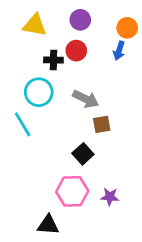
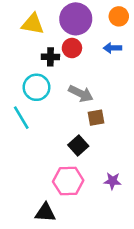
purple circle: (80, 20) -> (76, 19), size x1.6
orange circle: (127, 28) -> (119, 16), moved
blue arrow: (119, 51) -> (112, 48), turned 72
purple star: (110, 197) -> (112, 181), moved

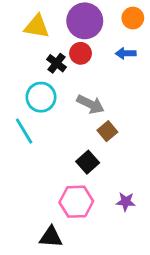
black cross: (50, 57) -> (57, 63), turned 36
brown square: (96, 118) -> (107, 131), turned -30

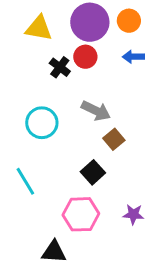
orange circle: (133, 18) -> (129, 21), moved
cyan circle: (41, 97) -> (42, 123), moved
cyan line: (24, 131) -> (25, 181), moved

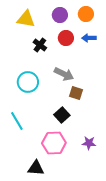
purple circle: (90, 22) -> (60, 15), size x0.6
red circle: (85, 57) -> (66, 38), moved
brown square: (114, 139) -> (76, 93), turned -32

